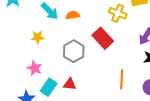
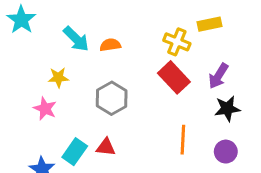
red rectangle: (103, 38) -> (174, 77), moved
pink star: (35, 68) -> (45, 109), moved

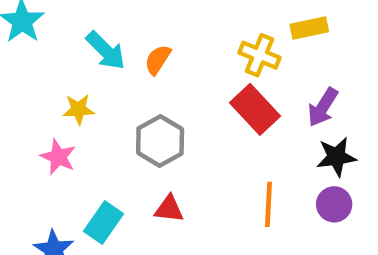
orange semicircle: (110, 45) -> (158, 60), turned -48
red triangle: (106, 147) -> (169, 209), moved
purple circle: (226, 152) -> (334, 204), moved

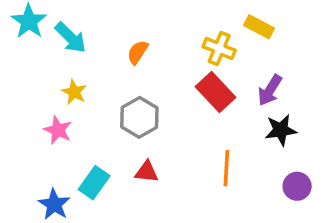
yellow rectangle: (309, 28) -> (259, 27), turned 40
cyan arrow: (106, 51) -> (71, 38), moved
yellow star: (79, 109) -> (74, 92), turned 30
purple circle: (334, 204) -> (297, 186), moved

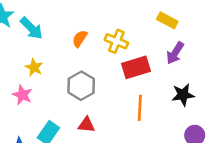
yellow cross: (219, 49) -> (116, 41), moved
purple arrow: (270, 90) -> (175, 53), moved
red rectangle: (216, 92) -> (136, 67), turned -64
orange line: (226, 168) -> (140, 108), moved

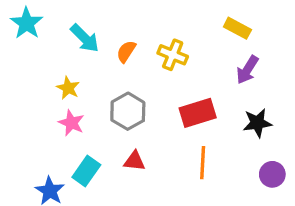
cyan arrow: (31, 28) -> (85, 38), moved
red rectangle: (136, 67) -> (198, 113), moved
pink star: (22, 95) -> (71, 123), moved
orange line: (140, 108) -> (203, 163), moved

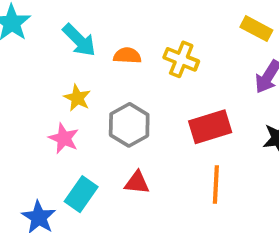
orange semicircle: (126, 51) -> (127, 56), turned 60
yellow star: (68, 88) -> (77, 98), moved

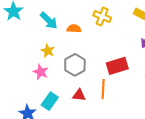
yellow cross: (181, 59) -> (102, 16), moved
orange line: (216, 185) -> (103, 89), moved

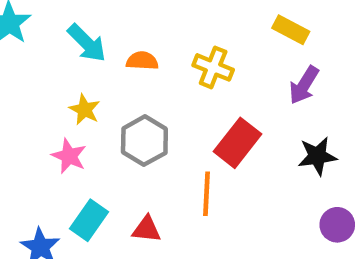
yellow cross: (102, 16) -> (213, 67), moved
red rectangle: (117, 66) -> (237, 143), turned -35
red triangle: (79, 95) -> (147, 229), moved

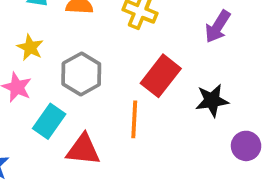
black star: (317, 156) -> (212, 100), moved
cyan rectangle: (89, 220) -> (49, 121), moved
red triangle: (147, 229) -> (83, 150), size x1.4

